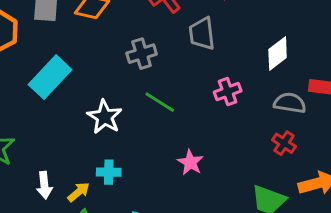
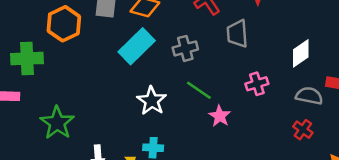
cyan rectangle: (50, 77) -> (137, 46), moved
pink star: (190, 162) -> (220, 116), moved

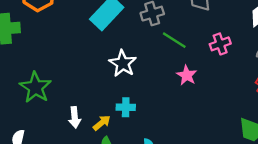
green line: (199, 90) -> (174, 40), moved

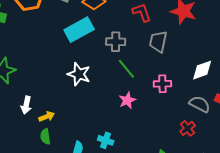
white star: (123, 63) -> (79, 74), turned -30
cyan cross: (126, 107) -> (106, 140), moved

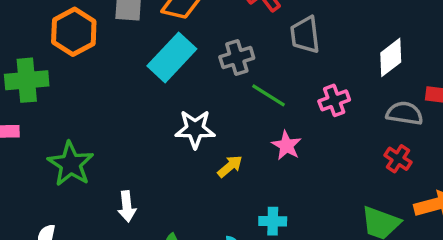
yellow arrow: (47, 117) -> (230, 166), moved

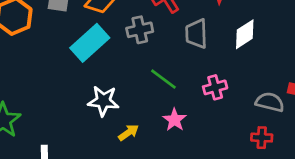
white diamond: (391, 57) -> (245, 34), moved
gray cross: (237, 58) -> (140, 30), moved
red cross: (398, 159) -> (262, 138), turned -35

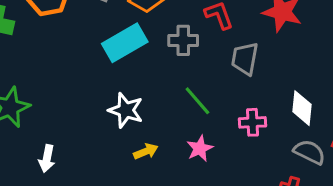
white diamond: (245, 34) -> (302, 108), moved, turned -64

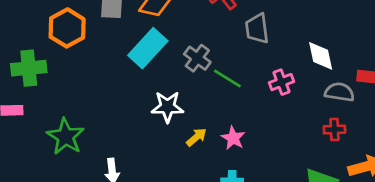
gray cross: (183, 40) -> (197, 58), moved, turned -36
pink star: (200, 148) -> (233, 138), moved

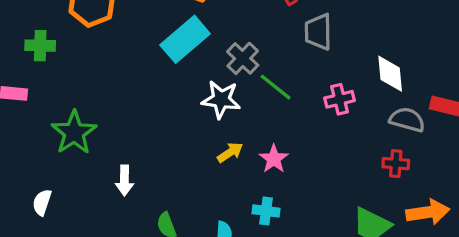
green cross: (29, 68) -> (40, 46), size x0.7
white star: (167, 107) -> (221, 99), moved

